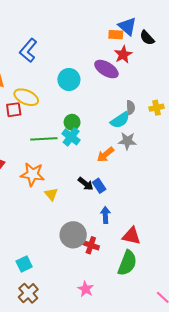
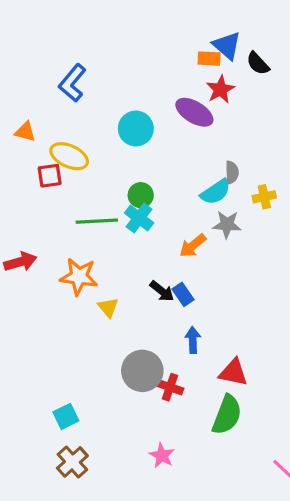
yellow cross: (156, 108) -> (264, 197), moved

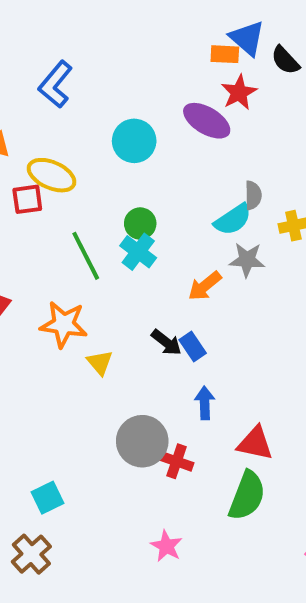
green line: (97, 221) -> (86, 256), turned 66
brown cross: (72, 462) -> (31, 554), moved

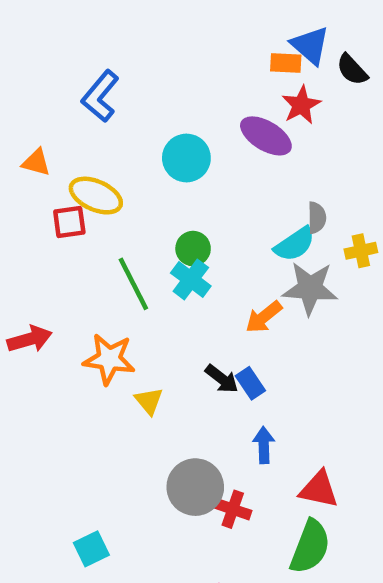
gray star: (247, 260) -> (310, 288), size x1.4

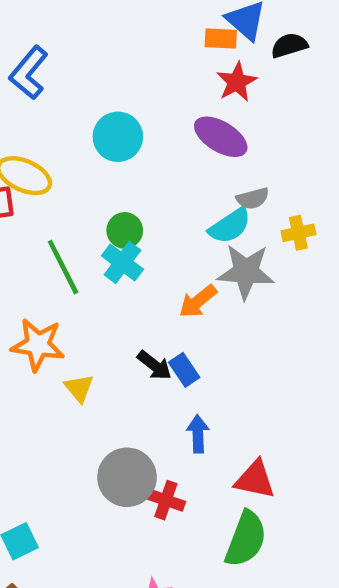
black semicircle: (352, 70) -> (289, 45), turned 116
purple ellipse: (266, 136) -> (221, 137), moved
gray semicircle: (317, 218) -> (253, 198), turned 76

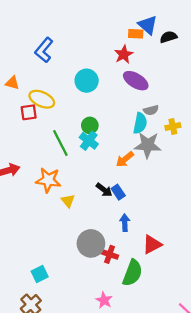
red star: (237, 82) -> (124, 54), moved
cyan semicircle: (230, 226) -> (140, 123), turned -45
red triangle: (255, 480) -> (152, 245), turned -40
green semicircle: (246, 539) -> (132, 273), moved

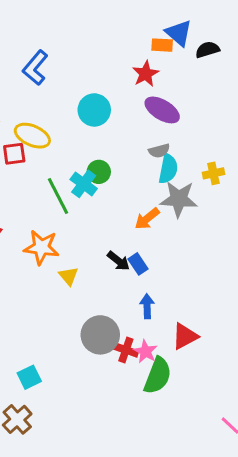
gray semicircle: (151, 110) -> (159, 151), moved
cyan cross: (89, 141) -> (84, 184), moved
pink star: (104, 300) -> (146, 351), moved

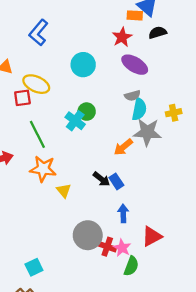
black semicircle: (207, 50) -> (158, 33), moved
green line: (58, 196) -> (37, 134), moved
green semicircle: (158, 376) -> (131, 266), size x0.7

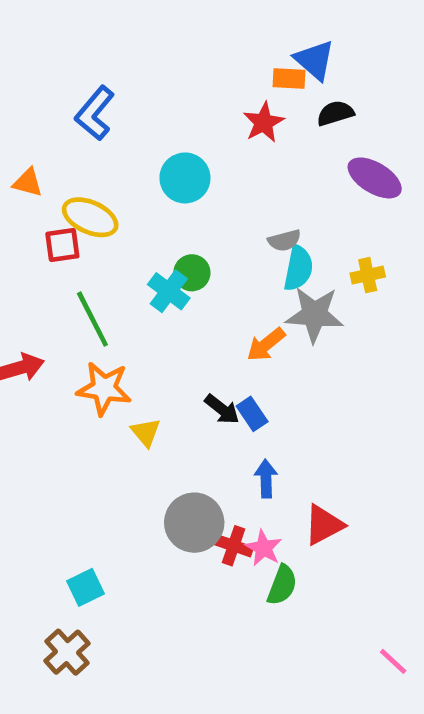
purple ellipse: (135, 65) -> (375, 178), moved

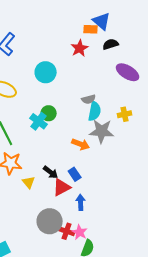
orange arrow: (266, 344) -> (81, 144), turned -120
black arrow: (222, 409) -> (51, 172), moved
red triangle: (324, 525) -> (62, 187), moved

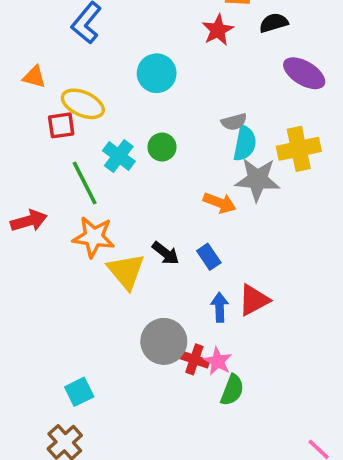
yellow cross: (125, 114) -> (299, 149), size x1.6
cyan cross: (39, 121) -> (119, 156), moved
yellow triangle: (29, 182) -> (126, 271), size x1.6
red triangle: (62, 187) -> (254, 300), moved

